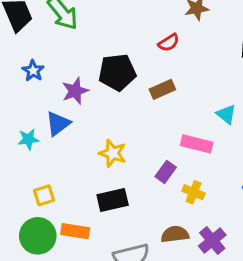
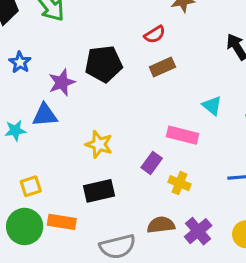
brown rectangle: (162, 89) -> (162, 67), moved
blue triangle: (58, 124) -> (45, 115), turned 32

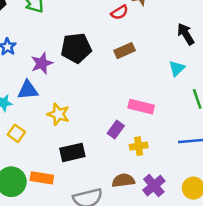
red semicircle: (155, 34) -> (120, 12), moved
cyan triangle: (212, 106) -> (177, 68), moved, turned 36
yellow star: (99, 144) -> (58, 114), moved
yellow cross: (179, 183) -> (139, 146), turned -30
yellow square: (31, 186) -> (16, 133), moved, turned -36

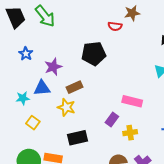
red semicircle: (120, 12) -> (115, 26), turned 40
black pentagon: (76, 48) -> (94, 54), moved
brown rectangle: (125, 51) -> (74, 87), moved

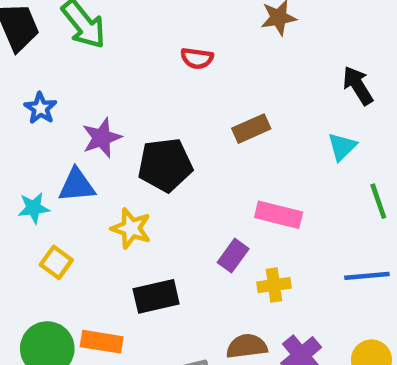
red semicircle: (115, 26) -> (197, 58), moved
black pentagon: (94, 54) -> (165, 165), moved
brown rectangle: (74, 87) -> (251, 129), moved

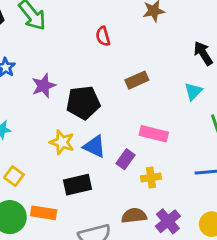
red semicircle: (197, 58) -> (103, 36), turned 66
blue triangle: (77, 185) -> (94, 146), moved, turned 30
yellow square: (56, 262) -> (14, 176), moved

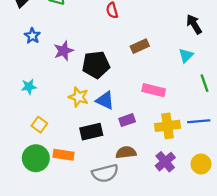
purple rectangle: (126, 159) -> (127, 120), moved, turned 35
yellow cross: (151, 178) -> (167, 126), moved, size x1.5
brown semicircle: (134, 216) -> (126, 152), moved

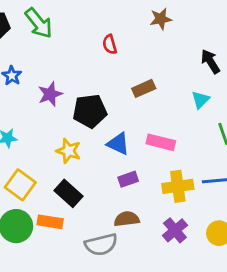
blue triangle: (105, 100) -> (118, 144), moved
yellow square: (39, 125) -> (20, 185), size x1.5
black rectangle: (91, 132) -> (69, 193), moved, turned 55

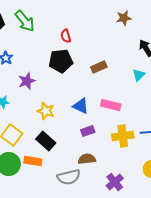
brown star: (161, 19) -> (124, 18), moved
red semicircle: (110, 44) -> (66, 36), moved
purple star: (50, 94) -> (27, 81), moved
black pentagon: (90, 111) -> (61, 61), moved
purple cross: (175, 230) -> (115, 182), moved

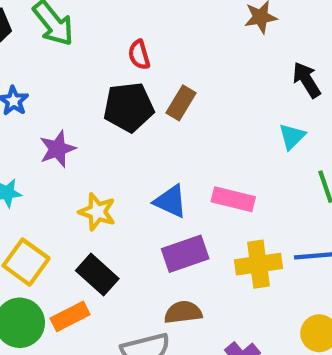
brown rectangle: (99, 67) -> (181, 103), moved, turned -35
purple rectangle: (88, 131) -> (185, 254), size x1.5
orange rectangle: (33, 161) -> (70, 316), turned -36

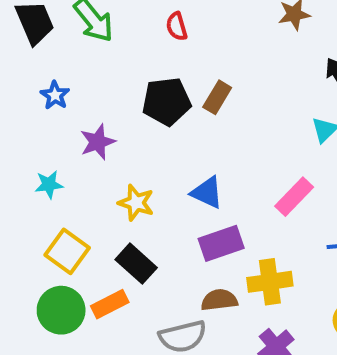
red semicircle: (139, 55) -> (177, 26), moved
pink rectangle: (233, 199) -> (294, 197), moved, turned -60
yellow cross: (258, 264) -> (270, 282), moved

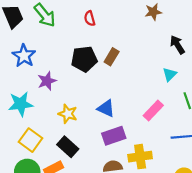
blue star: (55, 95) -> (24, 56), size x1.5
cyan star: (49, 184) -> (21, 104), size x1.6

